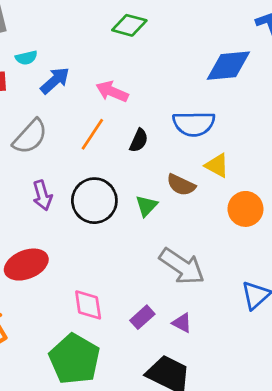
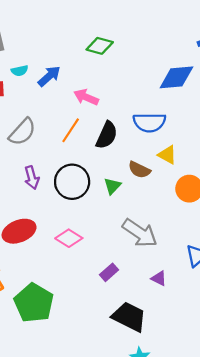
blue arrow: (55, 80) -> (49, 76), moved
black semicircle: (139, 140) -> (107, 135), size x1.5
pink diamond: (88, 305) -> (69, 238), moved, turned -50
purple triangle: (182, 323) -> (159, 278), moved
green pentagon: (74, 359) -> (34, 303), moved

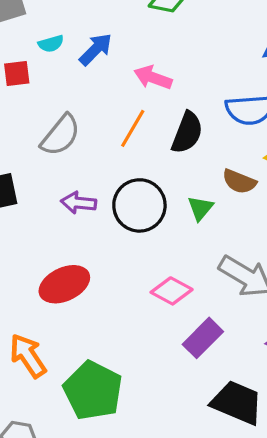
purple arrow: (32, 178) -> (79, 203), turned 115
pink diamond: (69, 238) -> (172, 291), moved
purple rectangle: (109, 272) -> (203, 338), size x1.4

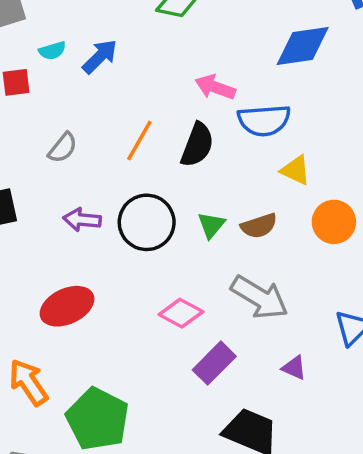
pink arrow: (153, 77) -> (215, 87), moved
gray semicircle: (61, 135) -> (63, 148), size x0.7
brown semicircle: (239, 182) -> (259, 226), moved, turned -40

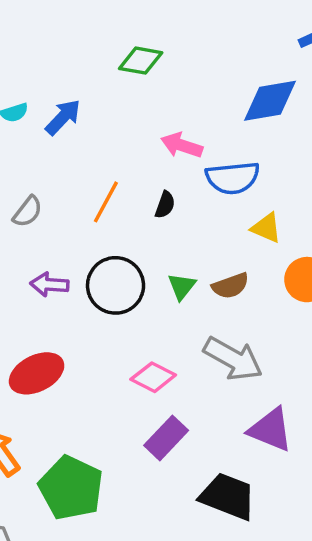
black semicircle: (197, 145) -> (165, 205), size x0.6
purple rectangle: (214, 363) -> (166, 438), moved
purple triangle: (294, 368) -> (270, 430), size x1.8

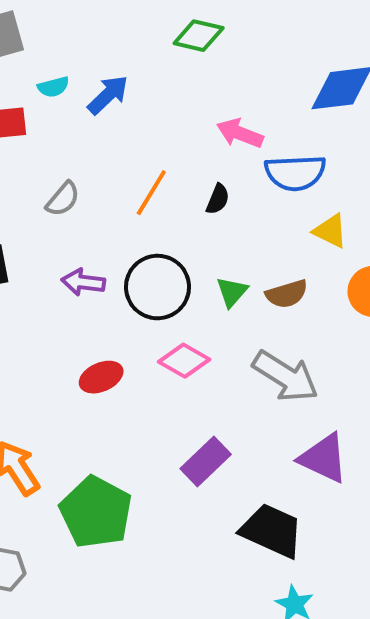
red ellipse: (37, 373) -> (101, 377), moved, size x0.7
pink diamond: (153, 377) -> (184, 361), moved

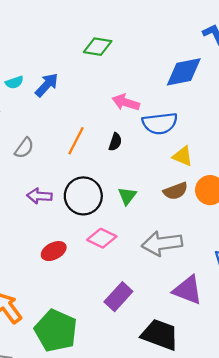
brown semicircle: (287, 294) -> (176, 191), moved
gray arrow: (285, 376) -> (162, 243), turned 144

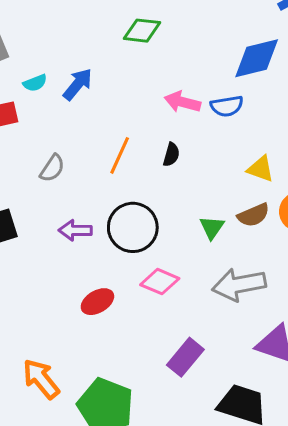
blue semicircle: (160, 123) -> (227, 106), moved, size x0.7
green triangle: (127, 196) -> (212, 227), moved

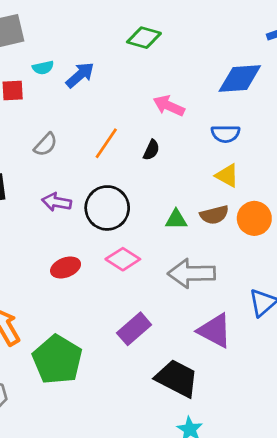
blue semicircle: (227, 106) -> (226, 134), moved
green triangle: (212, 227) -> (176, 219), turned 45

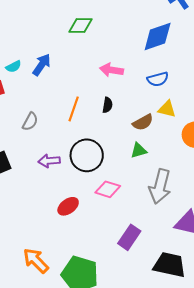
brown semicircle: (214, 215) -> (143, 122), moved
gray arrow: (192, 273) -> (160, 186), turned -60

